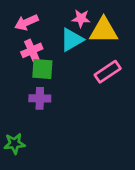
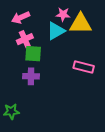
pink rectangle: (108, 72) -> (84, 67), moved, turned 48

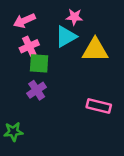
yellow triangle: (81, 24) -> (95, 50), moved
pink rectangle: (84, 67) -> (99, 106), moved
purple cross: (31, 76) -> (37, 90), turned -35

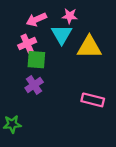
pink arrow: (24, 21) -> (36, 19), moved
cyan triangle: (66, 37) -> (62, 34), turned -30

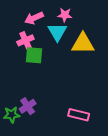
purple cross: (34, 85) -> (28, 106), moved
pink rectangle: (93, 100) -> (79, 115), moved

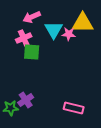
pink star: (65, 15) -> (69, 34), moved
yellow triangle: (83, 44) -> (83, 23), moved

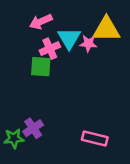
pink cross: (24, 38) -> (50, 49), moved

